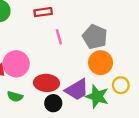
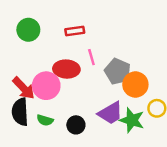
gray pentagon: (95, 37) -> (118, 71), moved
red ellipse: (46, 83) -> (66, 69), moved
black circle: (53, 103) -> (76, 125), moved

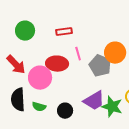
orange circle: (135, 84) -> (115, 53), moved
red arrow: (24, 88) -> (16, 65), moved

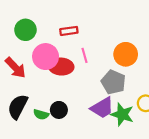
gray pentagon: (100, 66) -> (113, 82), moved
pink circle: (40, 78) -> (46, 57), moved
black semicircle: (18, 100) -> (18, 107), turned 30
black circle: (65, 111) -> (59, 110), moved

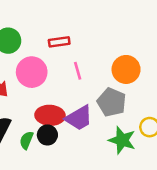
red ellipse: (61, 67) -> (50, 115), moved
purple trapezoid: (102, 108) -> (79, 118), moved
green semicircle: (41, 114) -> (26, 140), turned 96

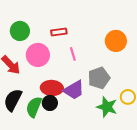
orange circle: (126, 69) -> (116, 41), moved
gray pentagon: (112, 102) -> (99, 78), turned 30
green semicircle: (26, 140) -> (34, 107), size x1.5

